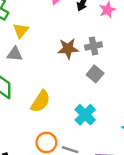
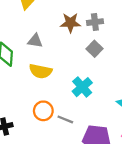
gray triangle: (15, 54) -> (35, 41), moved
yellow semicircle: (41, 101) -> (40, 71), turned 65

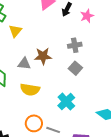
brown star: (70, 23) -> (43, 56), moved

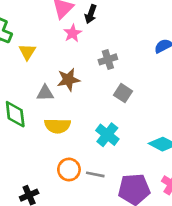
pink star: (87, 16) -> (73, 33), moved
gray square: (75, 68) -> (123, 93), moved

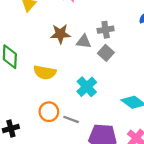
gray cross: (108, 59) -> (106, 30), moved
gray triangle: (45, 93) -> (84, 42), moved

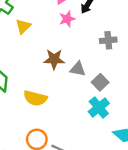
gray cross: (106, 30) -> (108, 40), moved
cyan cross: (87, 87) -> (99, 107), moved

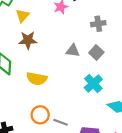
brown star: (54, 59) -> (28, 40), moved
gray square: (100, 82) -> (96, 53), moved

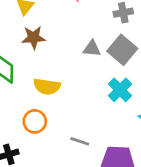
gray square: (96, 53) -> (122, 50), size x1.5
orange circle: (40, 115) -> (35, 121), moved

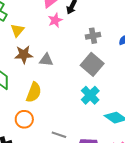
gray triangle: (92, 49) -> (46, 60), moved
yellow semicircle: (47, 86) -> (34, 92), turned -78

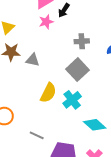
yellow semicircle: (34, 92) -> (48, 93), moved

